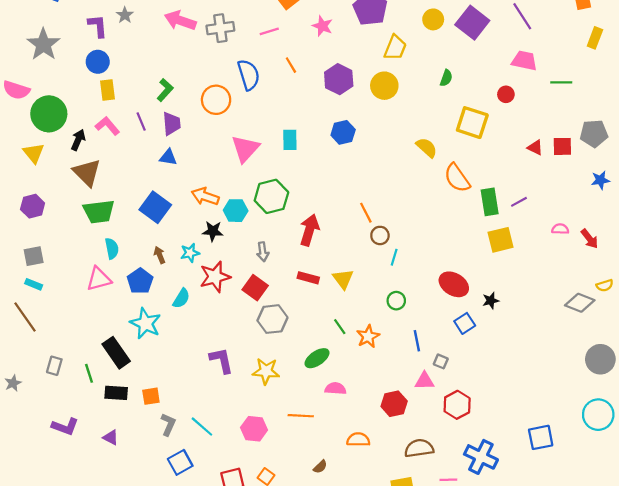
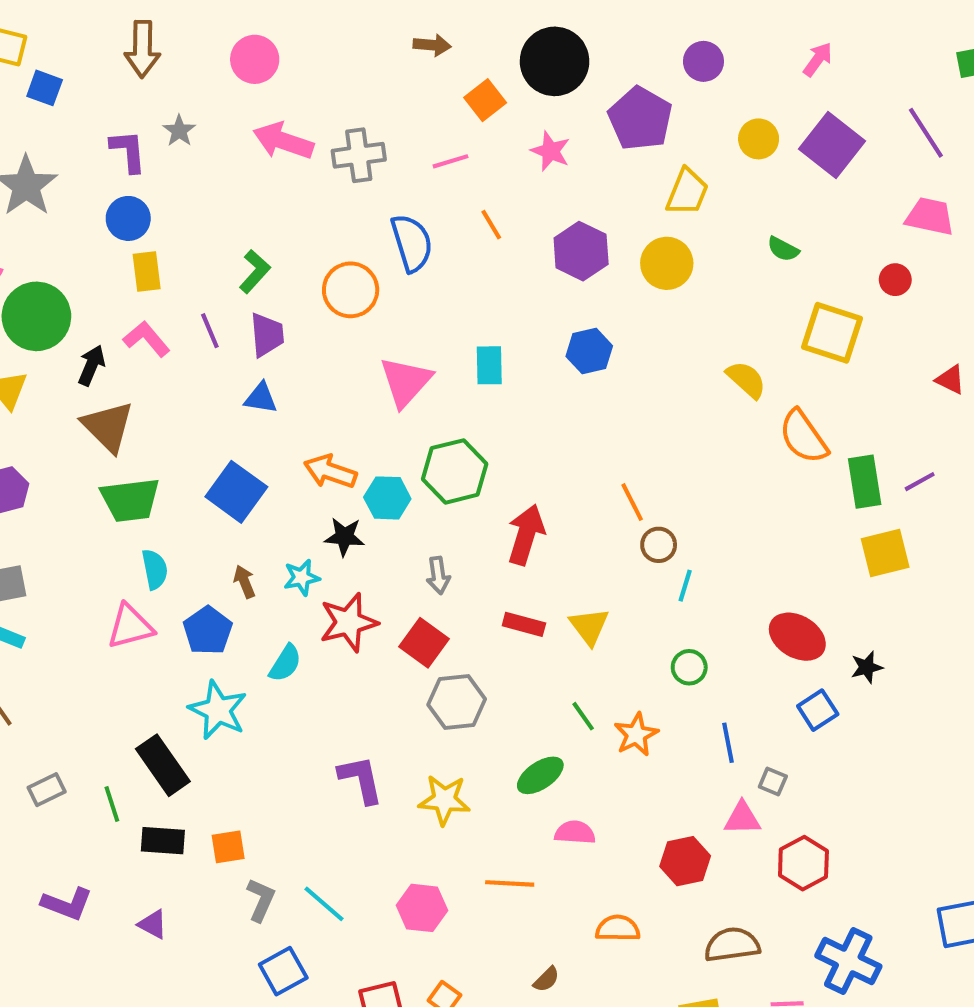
green semicircle: (446, 78) -> (783, 249), turned 98
gray rectangle: (54, 366) -> (47, 790), turned 48

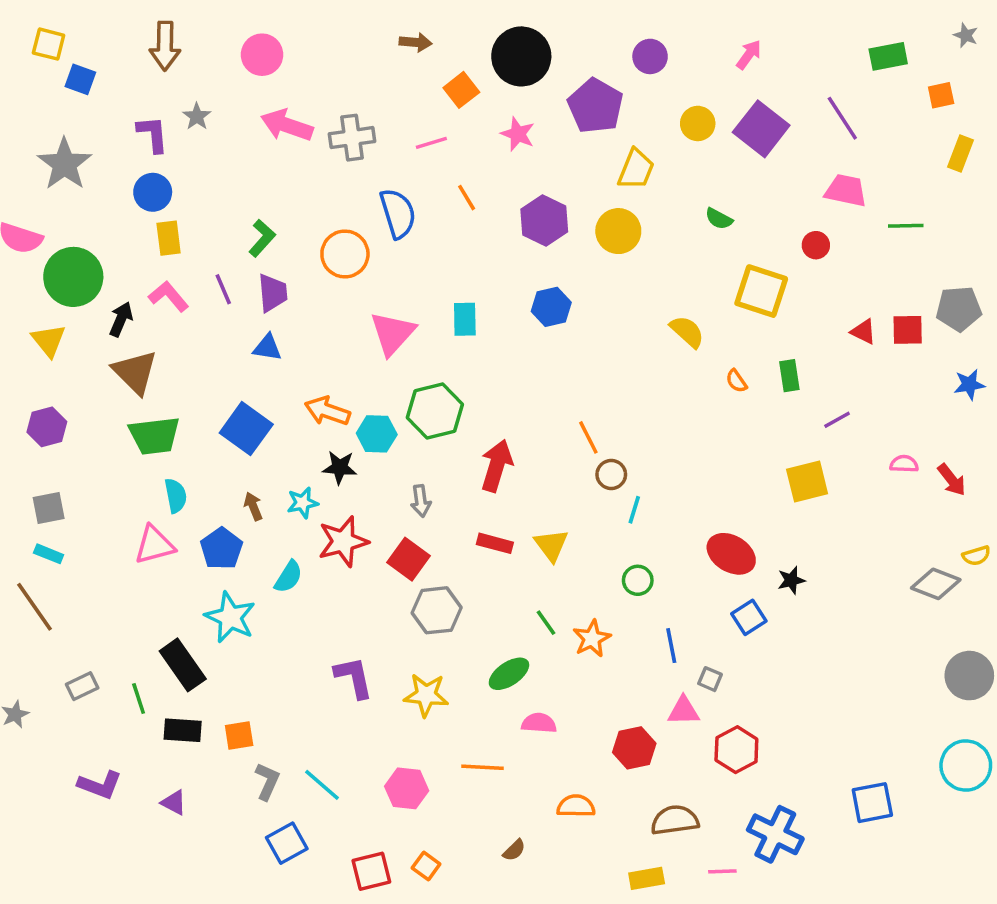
orange semicircle: (803, 437) -> (736, 381), size x0.5
green rectangle: (865, 482) -> (789, 376), moved, size x0.7

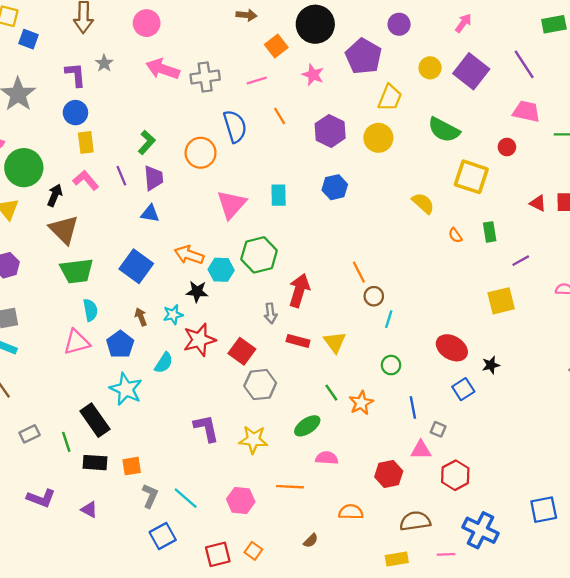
green semicircle: (719, 219) -> (444, 130), size x1.8
gray arrow: (421, 501) -> (271, 313), moved

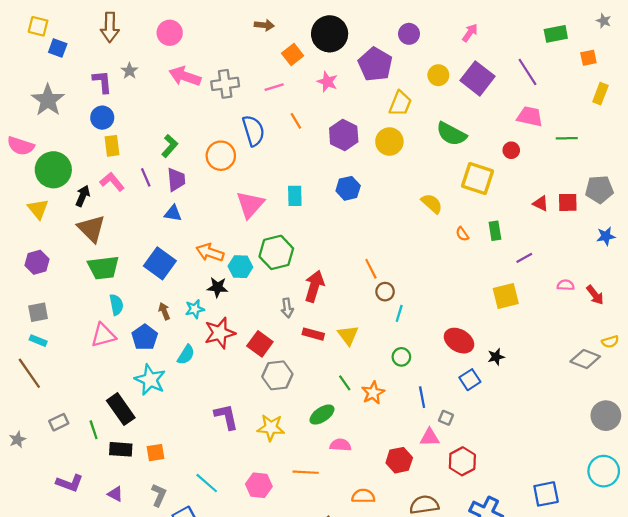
gray L-shape: (150, 496) -> (159, 495), moved

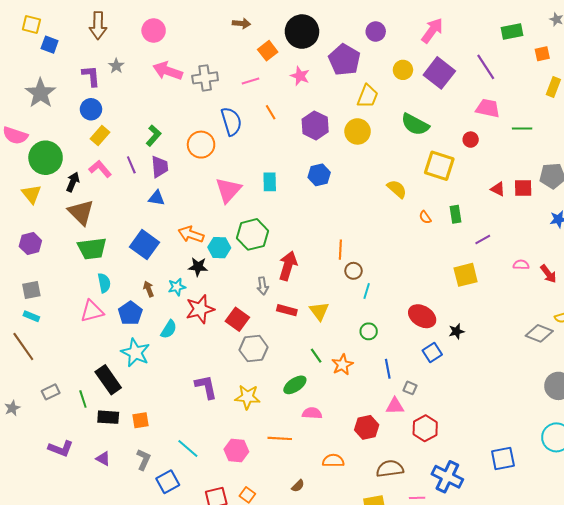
pink arrow: (470, 33) -> (432, 31), size x1.5
yellow rectangle: (112, 146) -> (100, 136), turned 48
orange line: (371, 269) -> (340, 250), turned 30

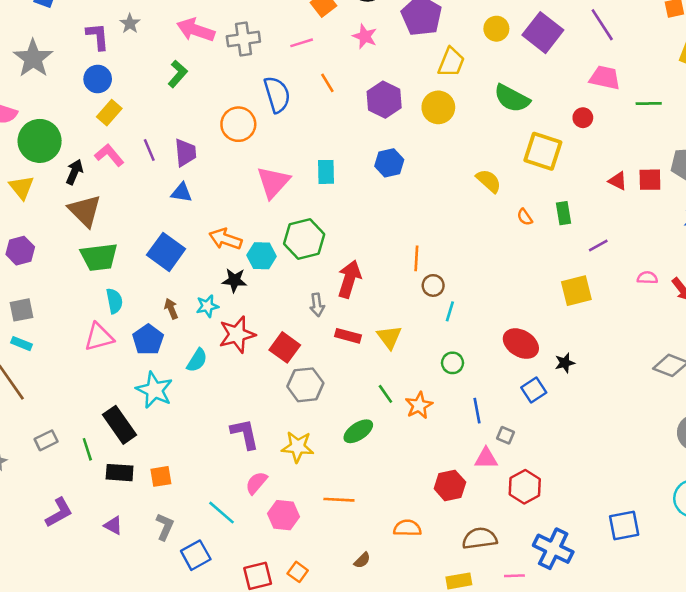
green L-shape: (154, 136) -> (178, 74), moved
pink semicircle: (312, 413) -> (256, 483), moved, turned -54
purple L-shape: (61, 448) -> (59, 513), turned -50

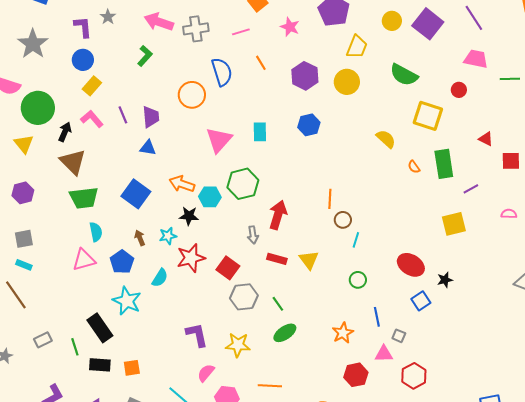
red square: (650, 180) -> (511, 161), moved
green rectangle: (563, 213) -> (444, 164), size x1.6
green line: (385, 394) -> (278, 304), moved
orange star: (419, 405) -> (343, 333), moved

